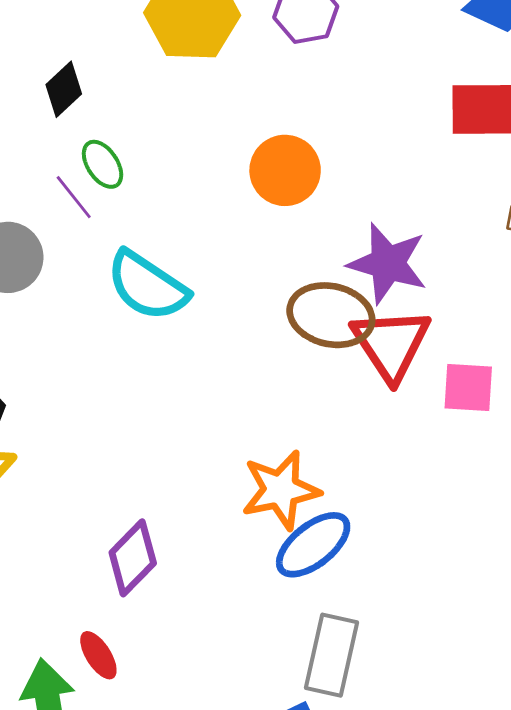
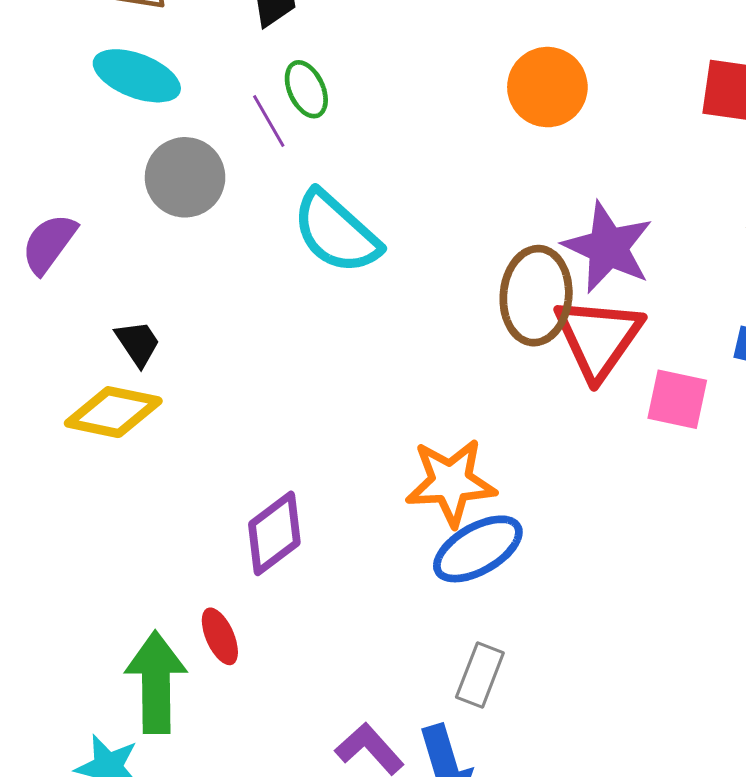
orange circle: (285, 170) -> (547, 87), moved
brown ellipse: (331, 315) -> (536, 296), turned 74
gray rectangle: (331, 655) -> (480, 675), size x0.7

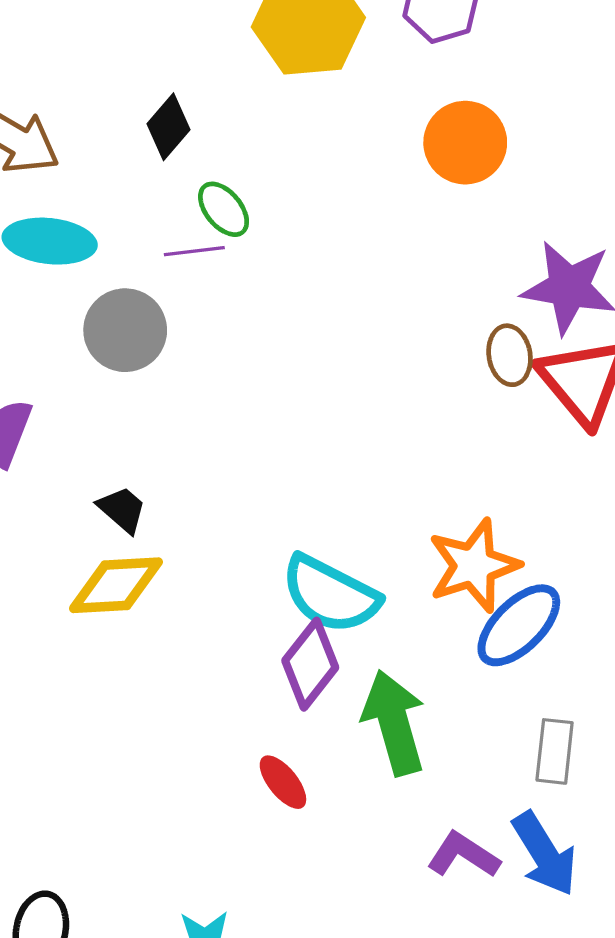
purple line: (269, 121) -> (194, 251), turned -52
cyan semicircle: (336, 232) -> (330, 594), moved
brown ellipse: (536, 296) -> (510, 355), size x0.6
green arrow: (156, 682) -> (394, 723), moved

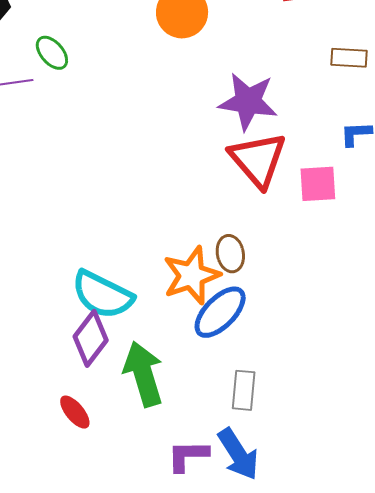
green ellipse: (224, 209) -> (52, 53), moved
brown ellipse: (510, 355) -> (230, 254), moved
purple L-shape: (463, 855) -> (188, 456), turned -33

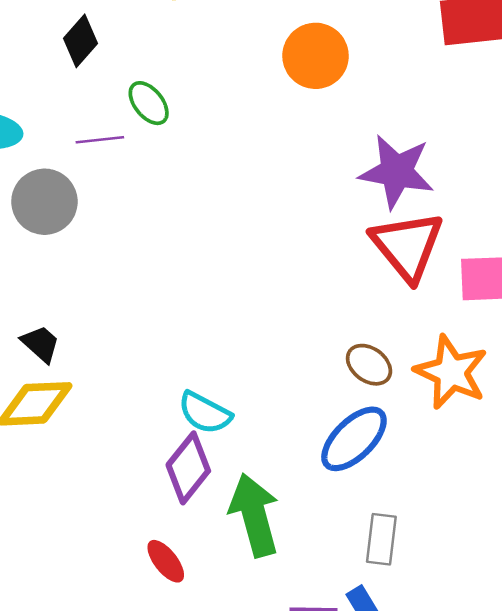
brown ellipse: (230, 254) -> (369, 365), turned -45
orange star: (191, 275) -> (451, 372), moved, turned -30
cyan semicircle: (102, 295) -> (205, 413), size x0.7

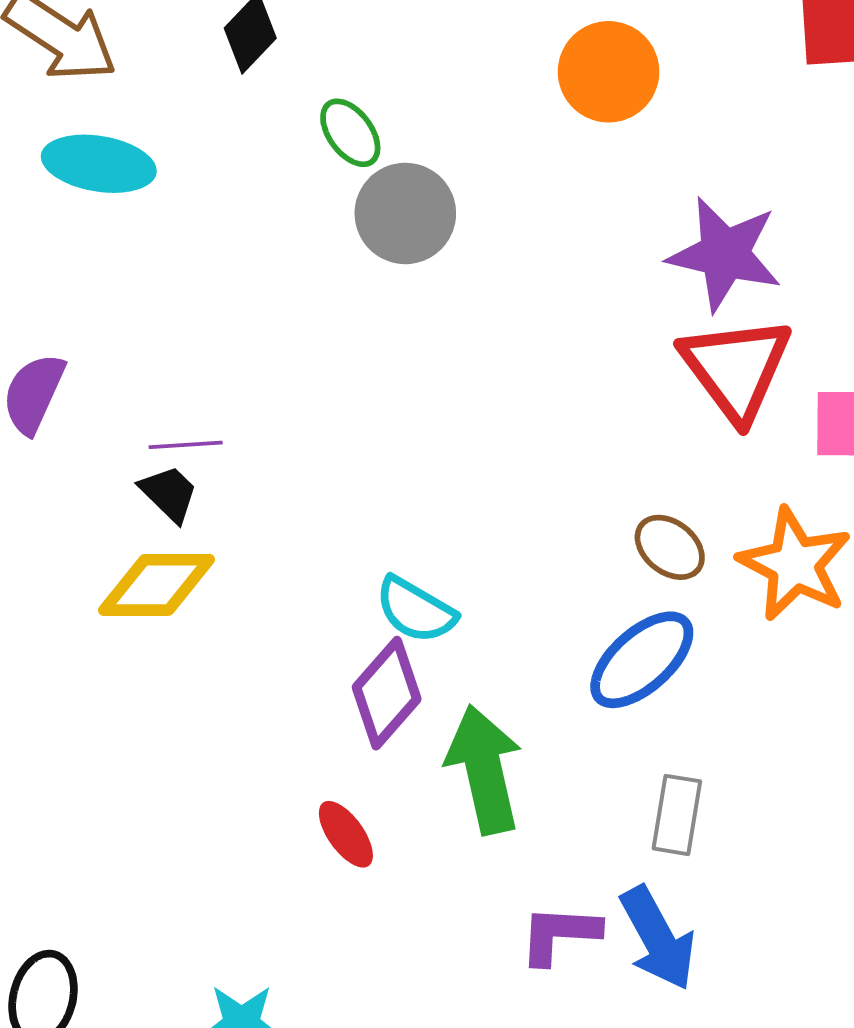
purple line: (100, 140) -> (186, 445), moved
gray circle: (44, 202) -> (405, 213), moved

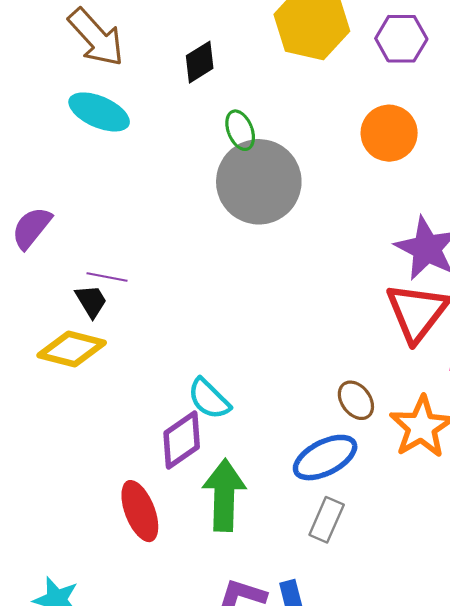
gray circle: (405, 213) -> (259, 182), size x1.5
gray rectangle: (677, 815) -> (327, 520), moved
red ellipse: (346, 834) -> (140, 511), size x1.5

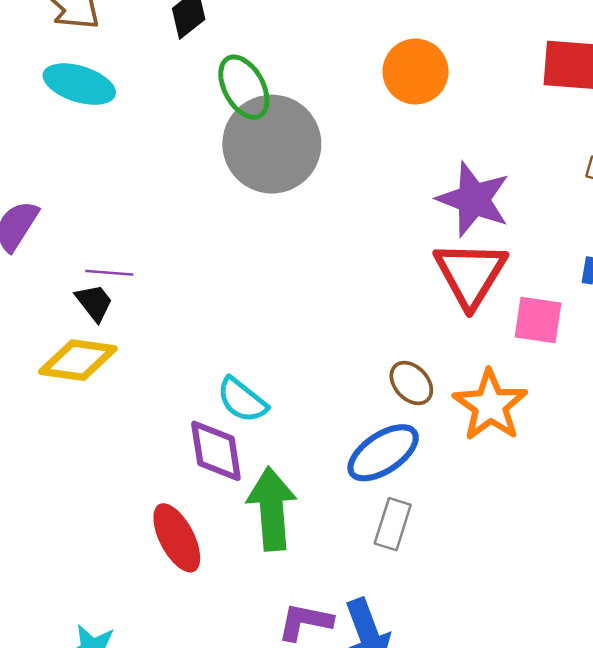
green ellipse: (240, 130) -> (244, 87), size x1.4
purple diamond: (182, 440) -> (216, 451), turned -58

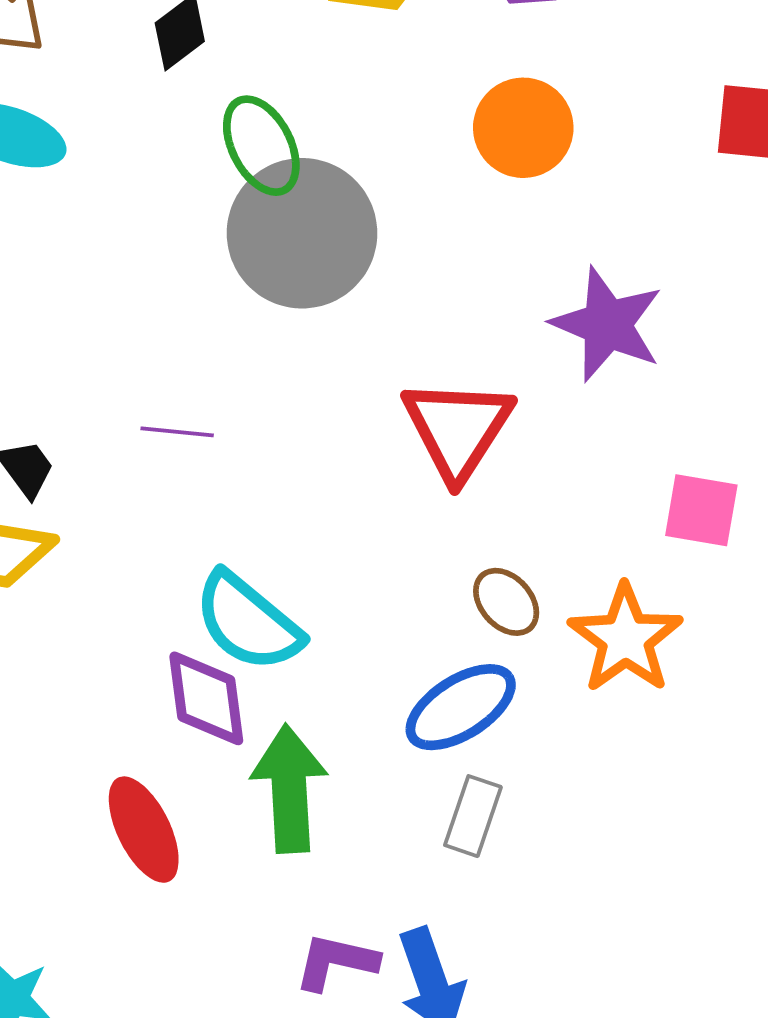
purple line: (109, 273) -> (177, 432), moved
red triangle: (470, 274) -> (457, 429), moved
cyan semicircle: (242, 400) -> (248, 622), size x1.4

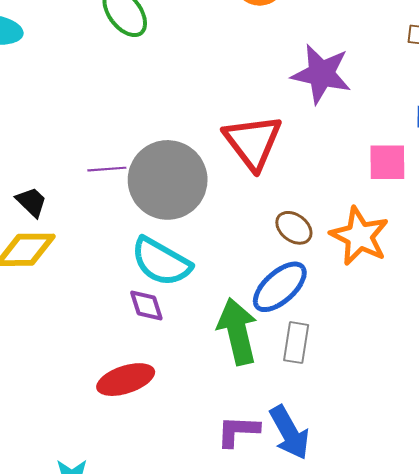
gray circle: (302, 233) -> (168, 180), moved
purple diamond: (206, 698) -> (146, 305), size x0.7
green arrow: (289, 789) -> (237, 331), moved
red ellipse: (144, 830) -> (126, 380), turned -72

